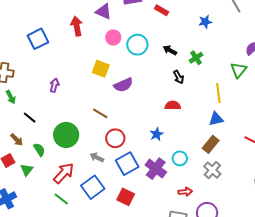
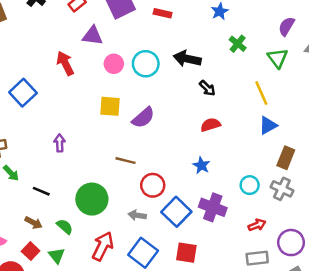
black arrow: (170, 50) -> (187, 59), size x1.5
green cross: (196, 58) -> (238, 44), moved
brown rectangle: (211, 144) -> (286, 158), moved
cyan circle: (180, 158) -> (250, 185), moved

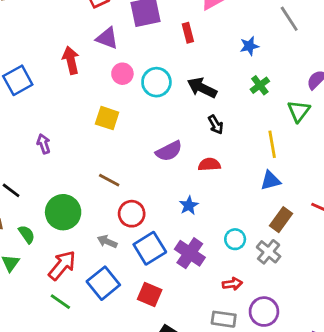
red rectangle: (163, 13) -> (188, 33), turned 48
purple semicircle: (143, 118) -> (169, 151), moved
purple arrow: (60, 143) -> (44, 144), turned -30

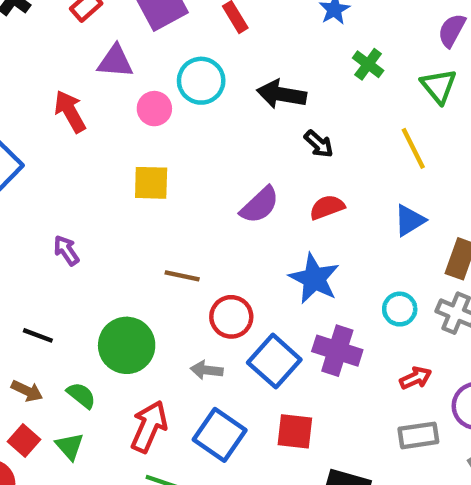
cyan circle: (156, 82) -> (201, 81), moved
blue triangle: (270, 181) -> (410, 220), moved
blue star: (189, 205) -> (314, 279), size x1.6

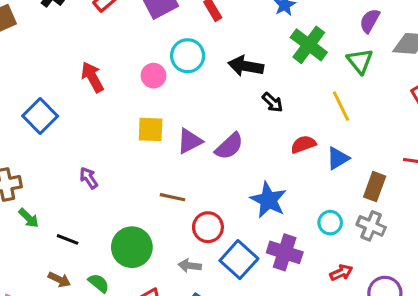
purple triangle: (115, 61) -> (190, 141), moved, turned -32
green cross: (368, 64) -> (309, 45), size x1.6
red semicircle: (327, 207) -> (303, 144), moved

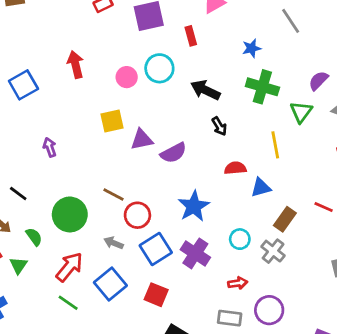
green cross: (309, 45) -> (262, 87), turned -36
yellow square: (151, 129) -> (112, 121), turned -30
brown line: (173, 197) -> (113, 195), moved

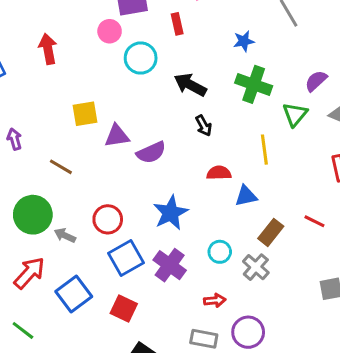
pink circle: (127, 77) -> (110, 31), moved
brown line: (113, 195) -> (61, 167), moved
gray arrow: (114, 243) -> (65, 235), moved
green line: (68, 303) -> (23, 330), moved

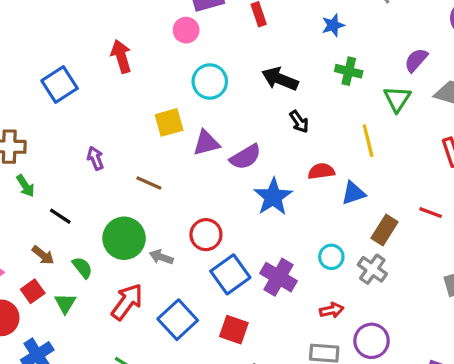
cyan circle: (141, 58) -> (210, 81), moved
green cross: (254, 84) -> (349, 71), size x0.7
blue star: (171, 213) -> (273, 197), moved

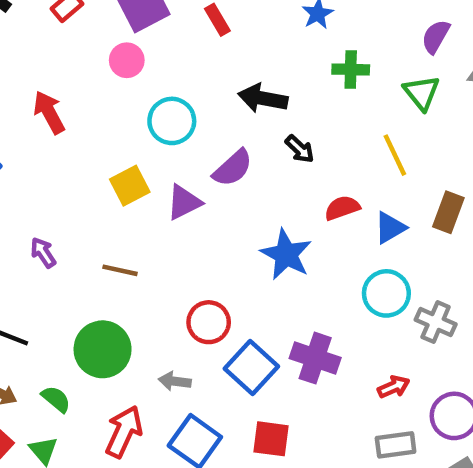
purple semicircle: (245, 157) -> (233, 168), moved
brown rectangle: (385, 230) -> (448, 212), moved
gray arrow: (161, 257) -> (175, 381), moved
cyan circle: (331, 257) -> (386, 293), moved, size x1.4

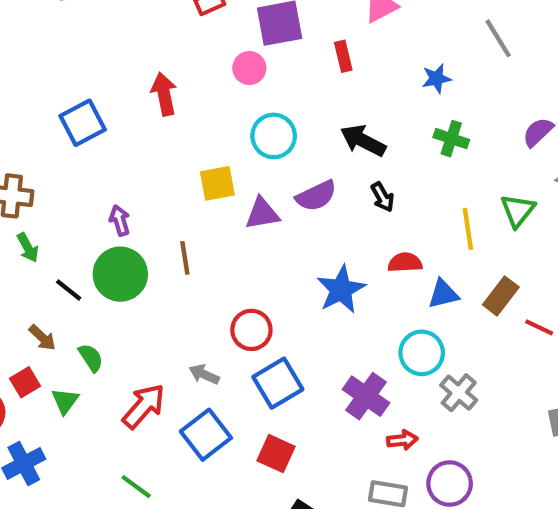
green triangle: (422, 93) -> (518, 211), moved
brown line: (120, 270) -> (185, 258), turned 52
green circle: (103, 349) -> (120, 274), moved
purple cross: (315, 358) -> (366, 396), moved

